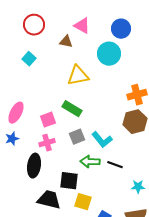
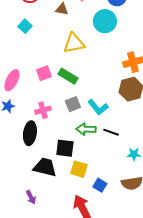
pink square: (48, 120) -> (44, 73), moved

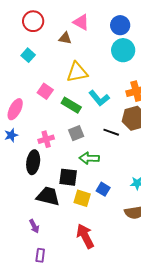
cyan circle: (105, 21) -> (123, 50), moved
pink square: (44, 73) -> (45, 91), moved, turned -35
cyan L-shape: (98, 107) -> (99, 98), moved
black line: (111, 132) -> (111, 132), moved
blue square: (100, 185) -> (103, 189), moved

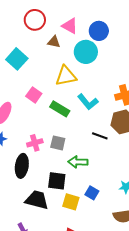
red circle: (33, 21) -> (35, 20), moved
blue circle: (120, 25) -> (99, 31), moved
cyan circle: (123, 50) -> (86, 52), moved
cyan square: (28, 55) -> (17, 59), size x1.5
gray square: (76, 133) -> (58, 143), moved, turned 35

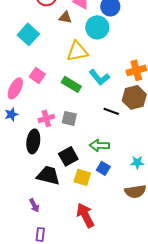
pink square: (34, 95) -> (37, 75), moved
green arrow: (78, 162) -> (99, 145), moved
black square: (57, 181) -> (68, 156), turned -36

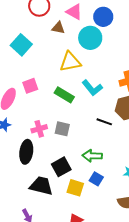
pink square: (37, 75) -> (30, 86), turned 35

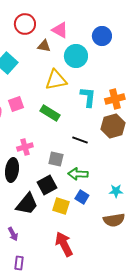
blue circle: (103, 17) -> (102, 36), moved
cyan L-shape: (92, 88) -> (88, 97), moved, turned -135
black line: (104, 122) -> (80, 140), moved
gray square: (62, 129) -> (56, 159), moved
black trapezoid: (41, 186) -> (27, 204), turned 115

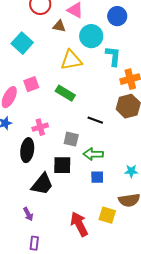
cyan L-shape: (88, 97) -> (113, 56), moved
black square: (47, 185) -> (62, 165), turned 30
blue square: (82, 197) -> (97, 177), turned -32
yellow square: (61, 206) -> (107, 215), moved

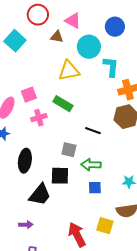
cyan square: (22, 43) -> (15, 41), moved
pink cross: (40, 127) -> (39, 118), moved
purple arrow: (28, 214) -> (26, 225), turned -64

